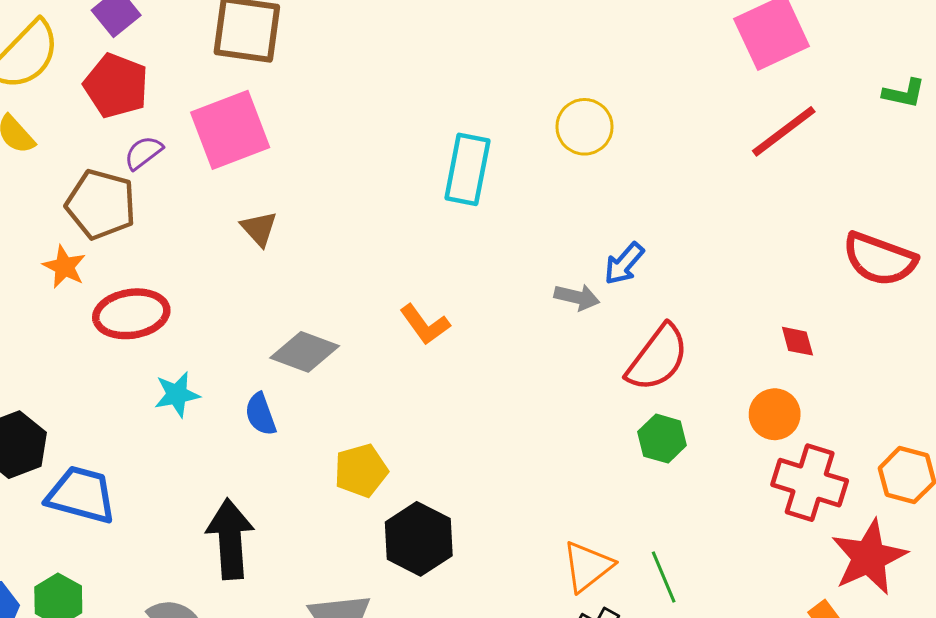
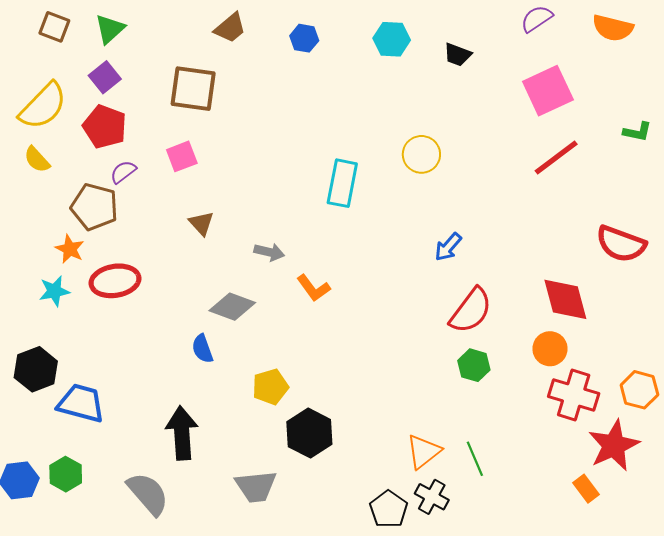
pink square: (230, 130) -> (182, 156), size x0.6
gray arrow: (577, 297) -> (269, 252), moved
red diamond: (797, 341) -> (565, 299), size x2.0
cyan star: (177, 394) -> (54, 291), moved

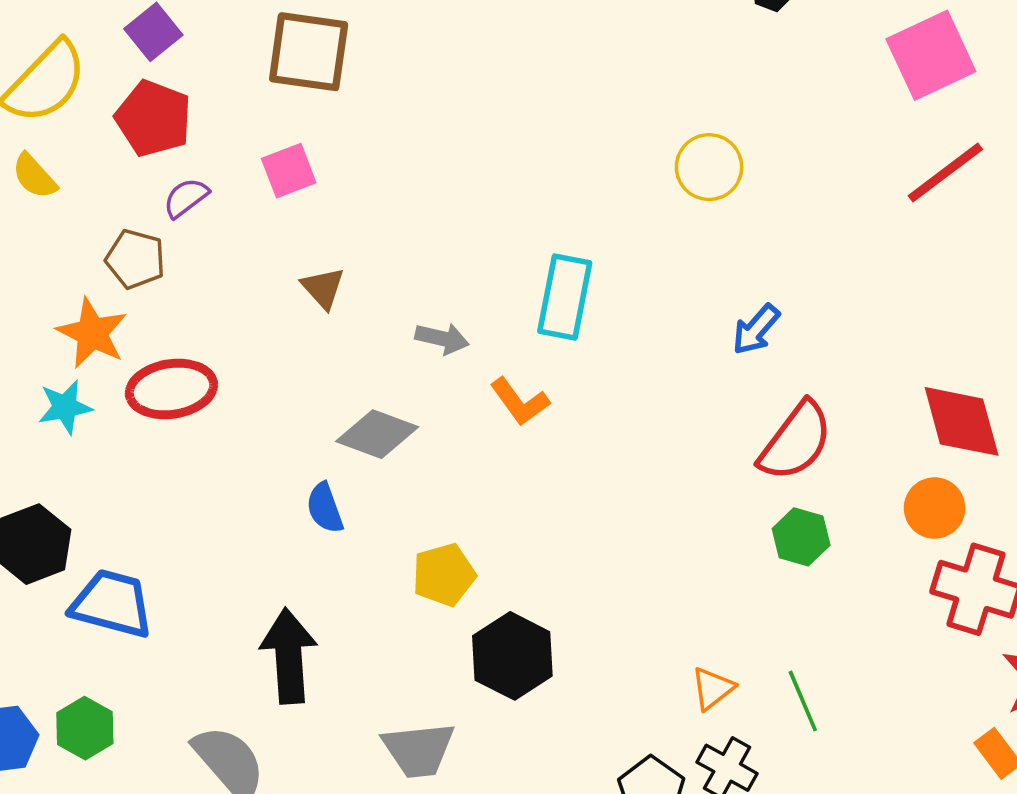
cyan rectangle: (342, 183) -> (565, 297), moved
brown pentagon: (94, 207) -> (135, 259), size x0.7
orange star: (70, 249) -> (92, 333), size x1.4
orange triangle: (423, 452) -> (713, 688), size x0.7

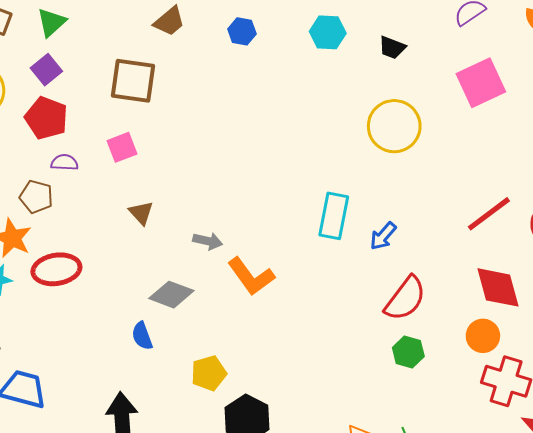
yellow circle: (709, 167) -> (394, 126), moved, size x1.4
red line: (945, 173) -> (489, 214), moved
purple semicircle: (186, 198) -> (65, 162), turned 40
cyan rectangle: (565, 297) -> (334, 216), moved
orange L-shape: (520, 402) -> (251, 276), size x1.4

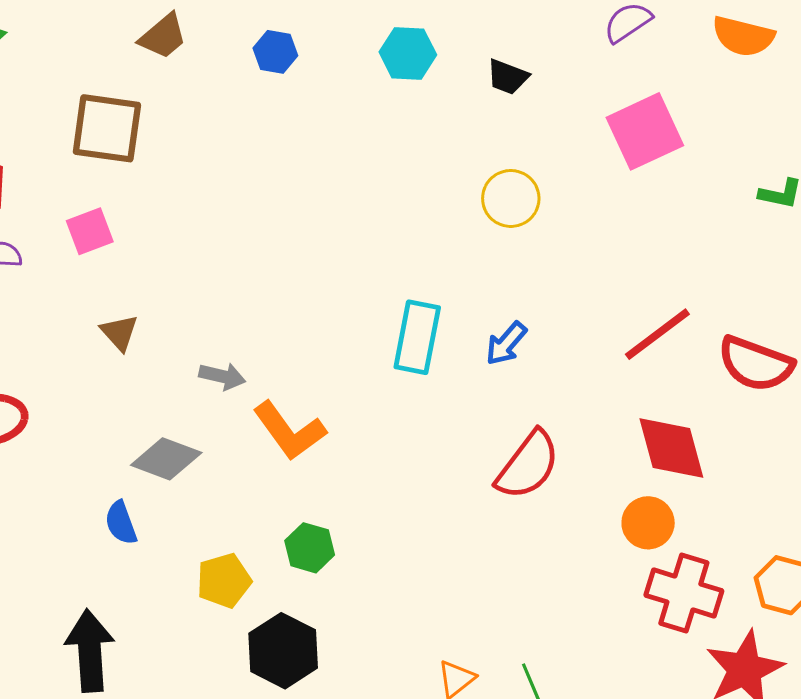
yellow circle: (394, 126) -> (511, 198), size x0.7
blue arrow: (383, 236) -> (506, 343), moved
green hexagon: (408, 352) -> (310, 548), moved

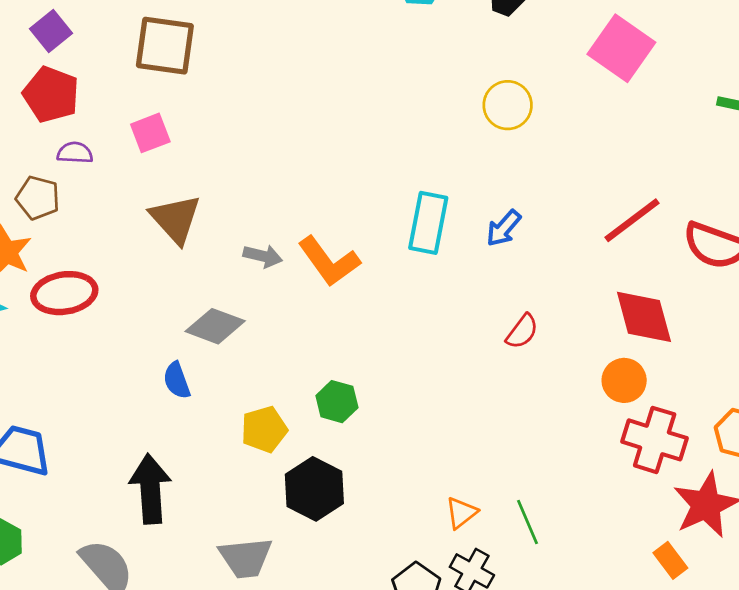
pink square: (645, 131) -> (621, 48), turned -30
brown triangle: (119, 333) -> (175, 219), size x1.6
orange L-shape: (289, 431) -> (329, 261), moved
red semicircle: (528, 465) -> (522, 331), size x0.6

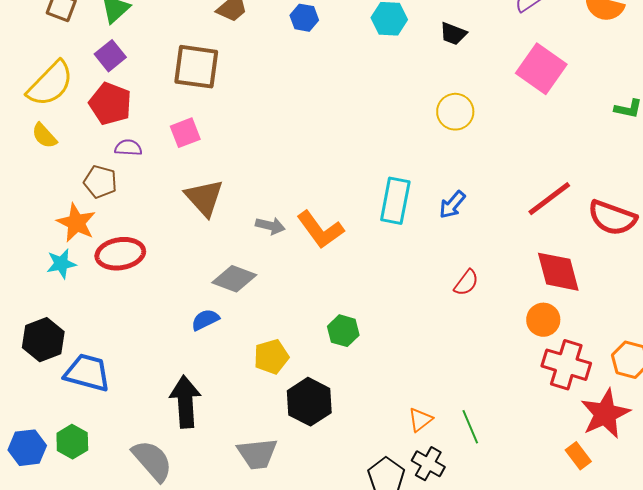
blue semicircle: (177, 380) -> (205, 320), turned 84
green hexagon: (337, 402) -> (343, 331), moved

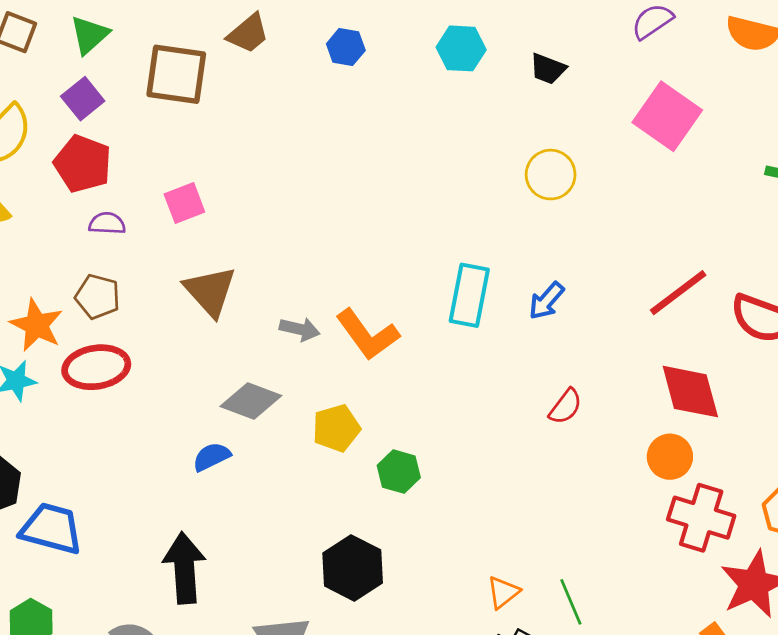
brown square: (196, 67) -> (176, 74), moved
brown pentagon: (100, 182) -> (98, 297), moved
yellow pentagon: (271, 357) -> (336, 428), moved

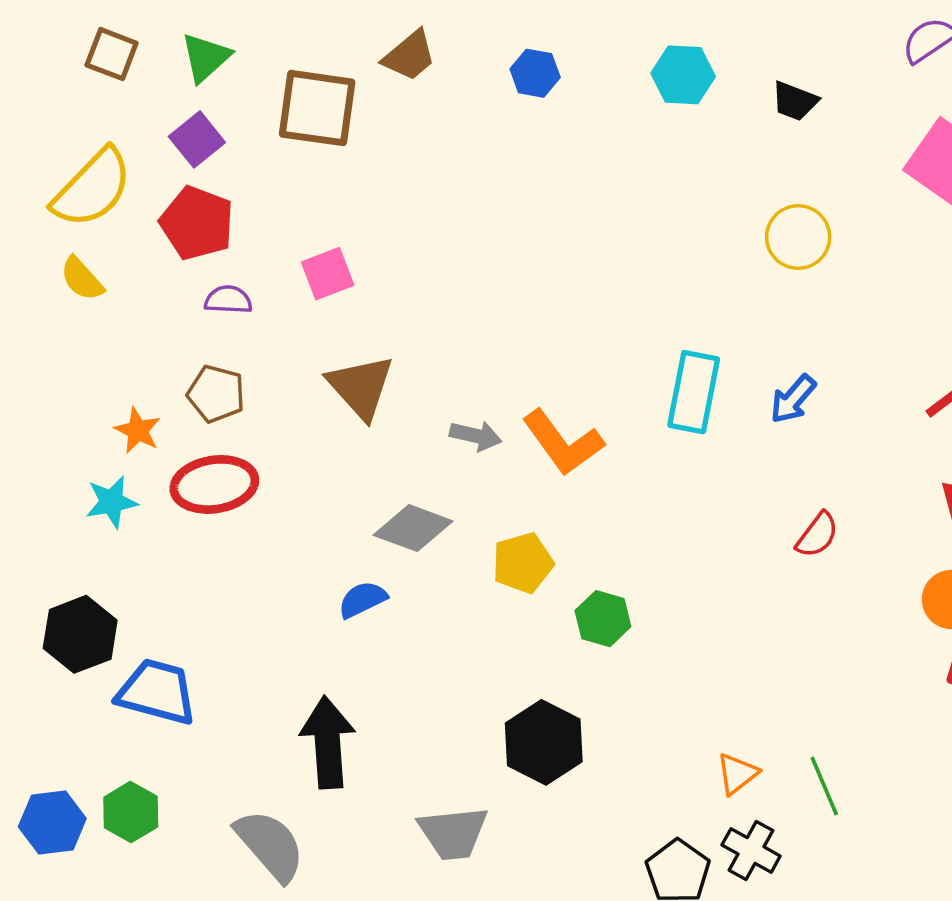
orange star: (37, 325) -> (138, 430), size x0.7

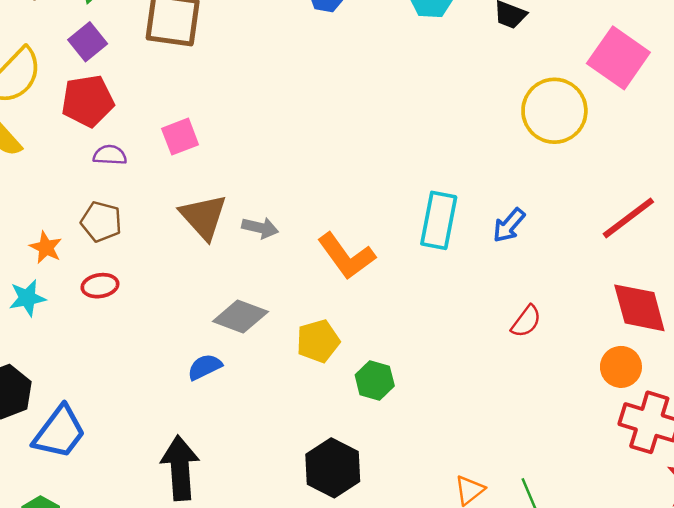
red pentagon: (197, 223) -> (88, 101), turned -30
yellow circle: (798, 237) -> (554, 111), moved, size x1.4
gray arrow: (476, 436) -> (260, 228), moved
red ellipse: (214, 484) -> (100, 286), size x0.6
blue trapezoid: (157, 692) -> (59, 432), turned 112

